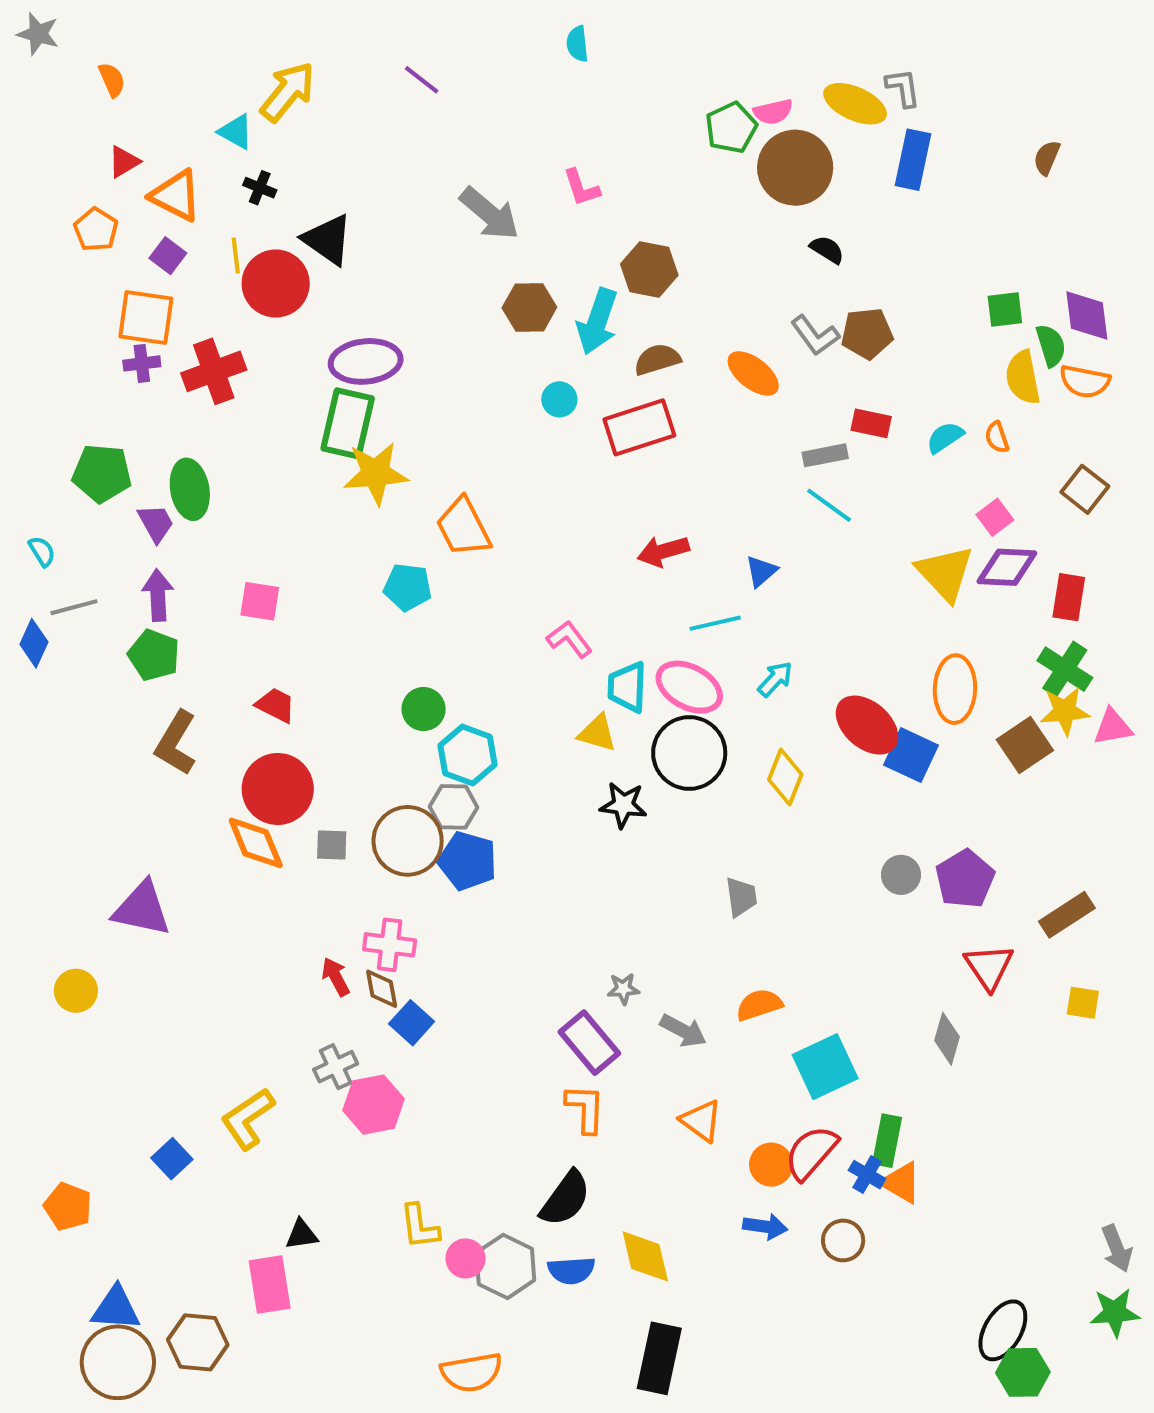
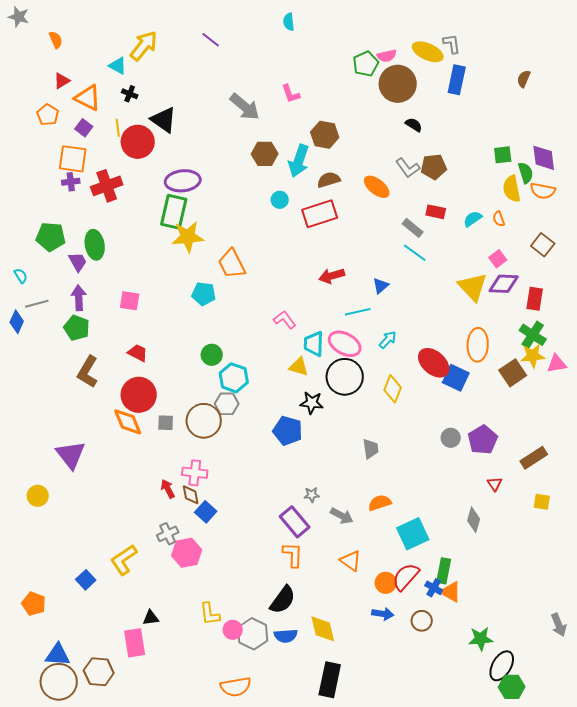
gray rectangle: (825, 455) -> (413, 228), turned 50
blue pentagon: (467, 861) -> (288, 431), moved
purple triangle: (142, 909) -> (71, 455), turned 40
red triangle: (989, 967) -> (495, 484), size x0.6
green star: (1115, 1312) -> (481, 639), moved

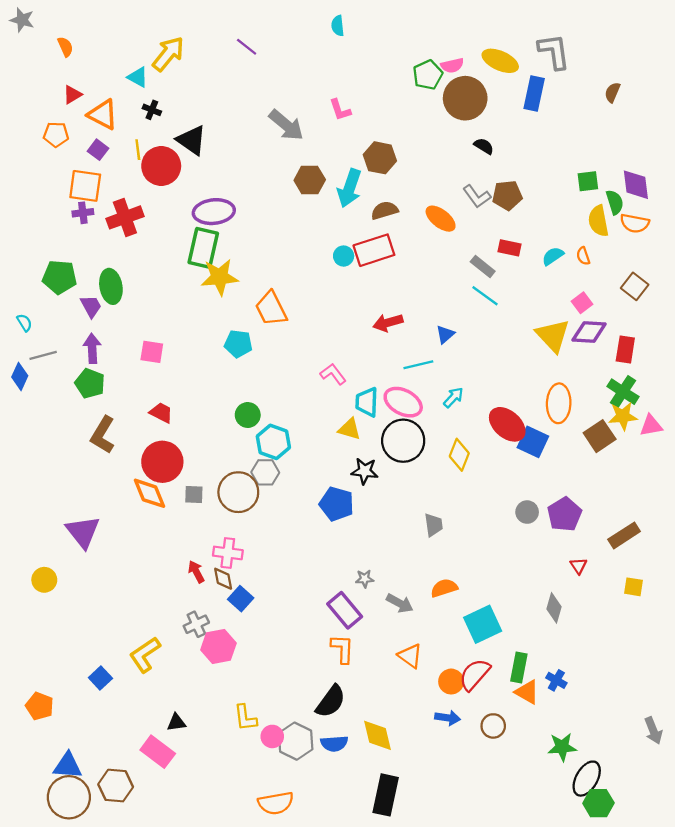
gray L-shape: (452, 44) -> (554, 51), moved, size x1.6
orange pentagon: (48, 115) -> (56, 134), turned -30
cyan circle: (280, 200) -> (344, 256), moved
blue cross: (434, 588) -> (556, 680), moved
pink rectangle: (135, 643) -> (158, 752), turned -44

